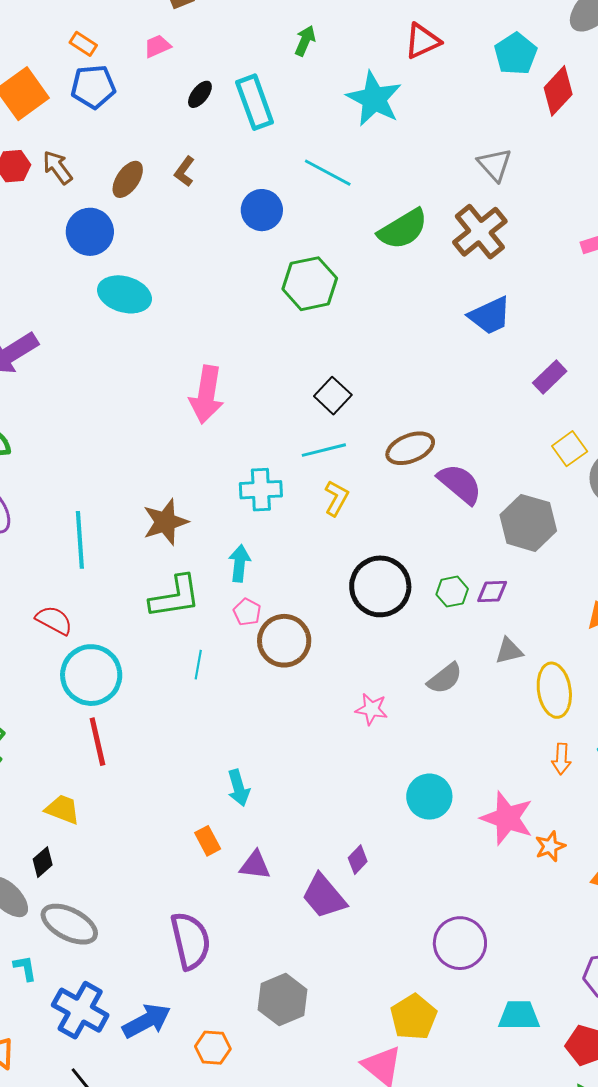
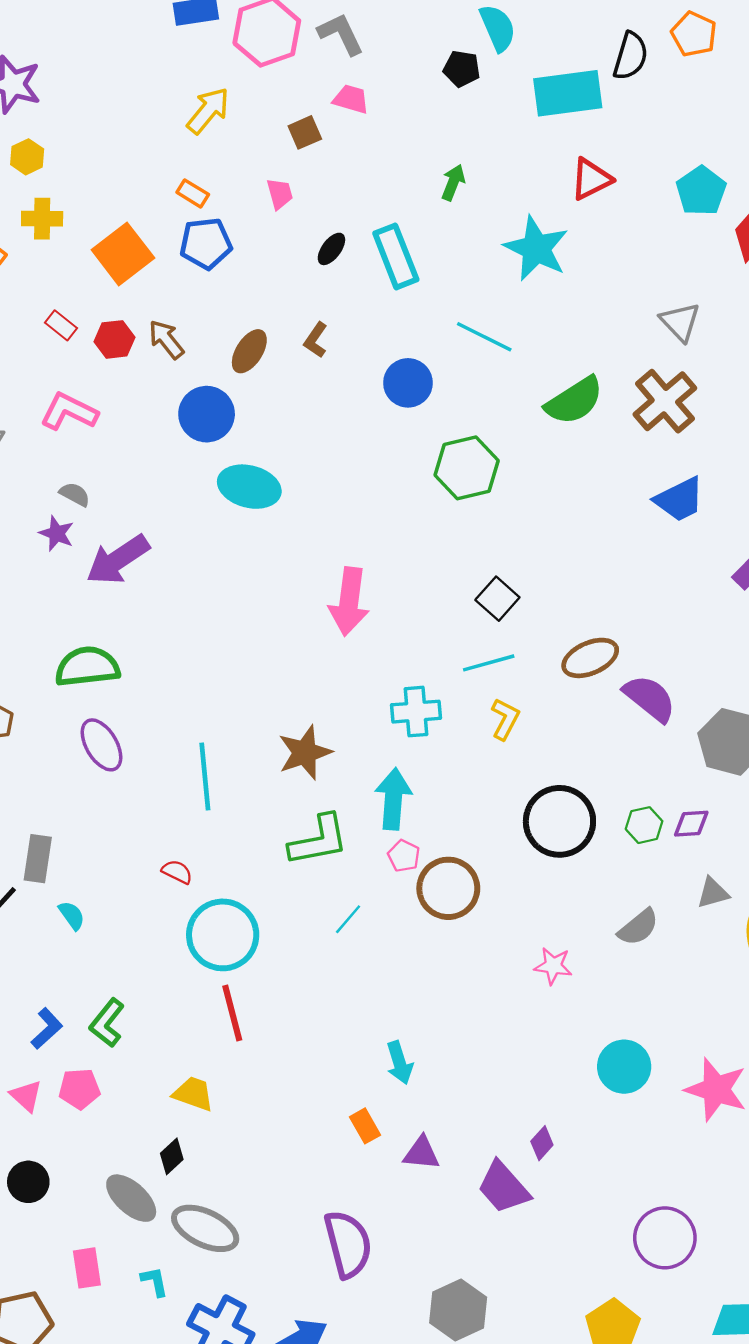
pink trapezoid: (157, 46) -> (280, 194), turned 100
cyan arrow: (240, 563) -> (393, 799), size x1.4
red semicircle: (54, 620) -> (177, 872), size x0.7
cyan line: (198, 665) -> (348, 919), turned 32

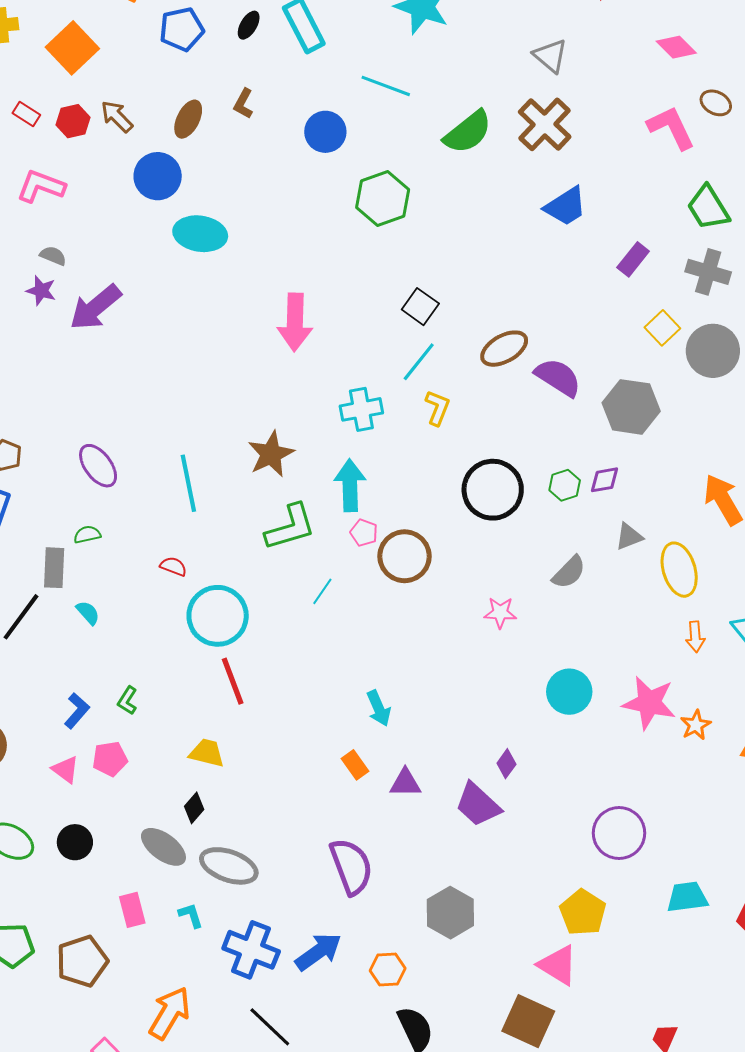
blue pentagon: (206, 243) -> (182, 29), moved
cyan line: (489, 663) -> (419, 362), turned -30
green semicircle: (87, 667) -> (87, 535), moved, size x0.5
green L-shape: (107, 1023) -> (127, 701), size x0.7

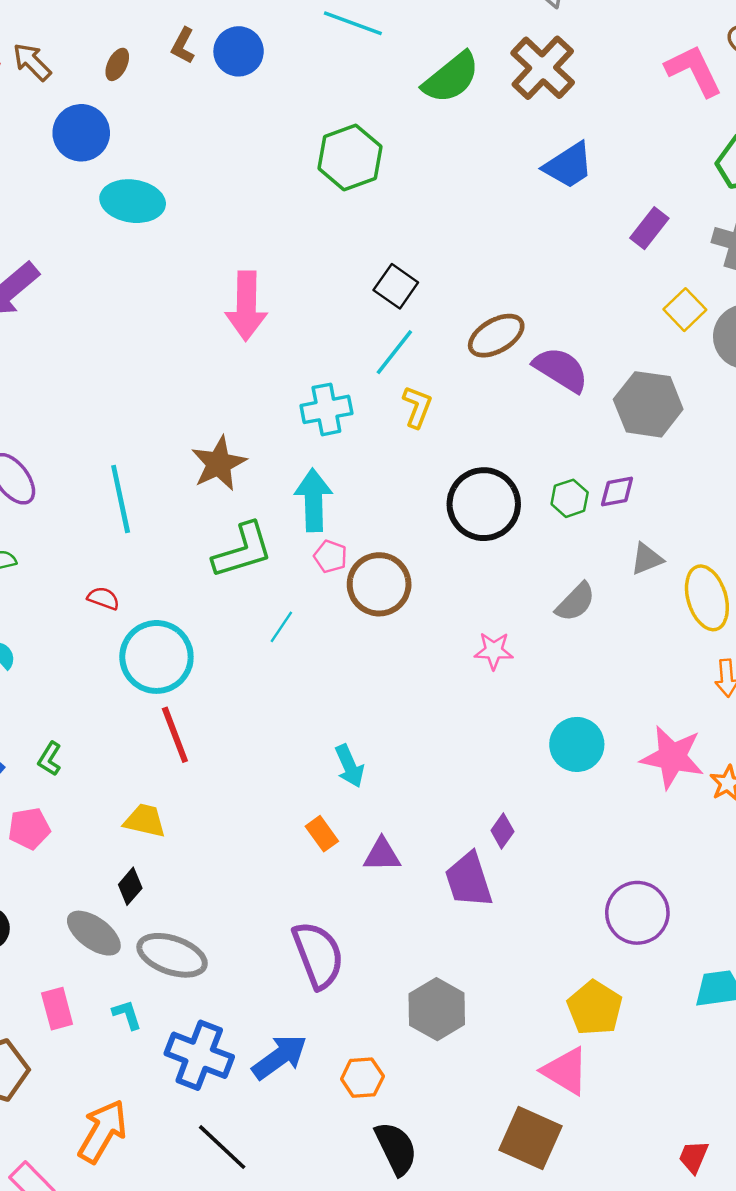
brown ellipse: (188, 119) -> (117, 64), size x0.7
blue circle: (325, 132) -> (239, 51), moved
purple trapezoid: (478, 805) -> (469, 880), turned 30

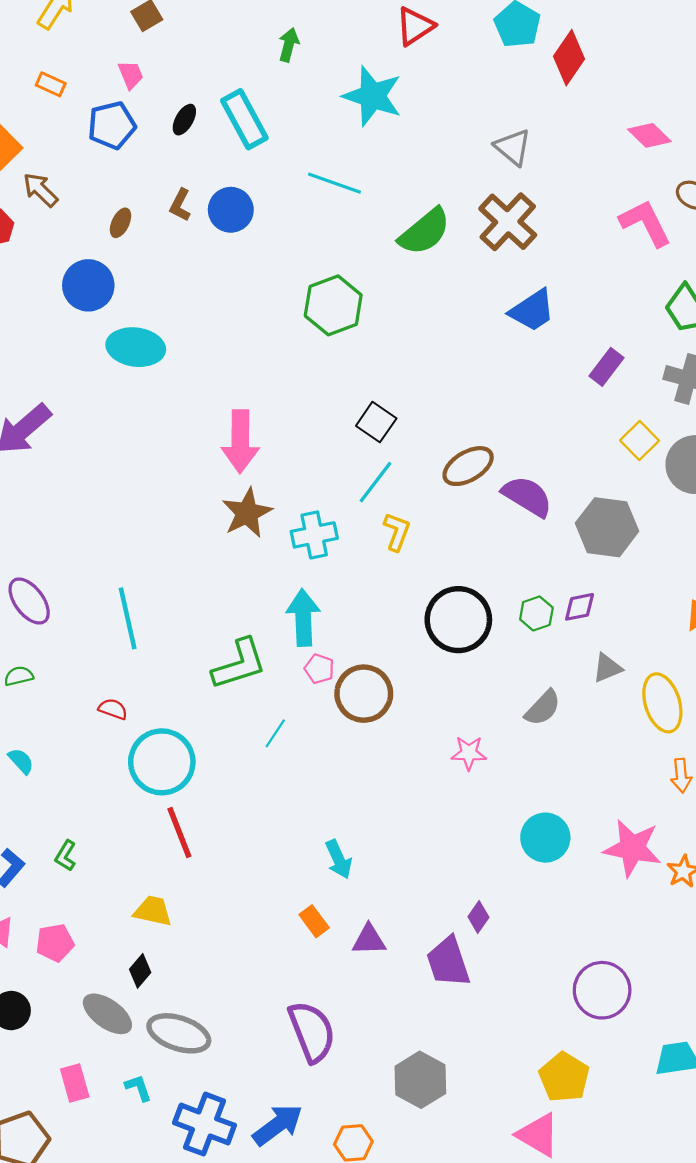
brown arrow: (32, 62) -> (40, 190), moved
brown star: (219, 464) -> (247, 513), moved
pink pentagon: (29, 829) -> (55, 943), moved

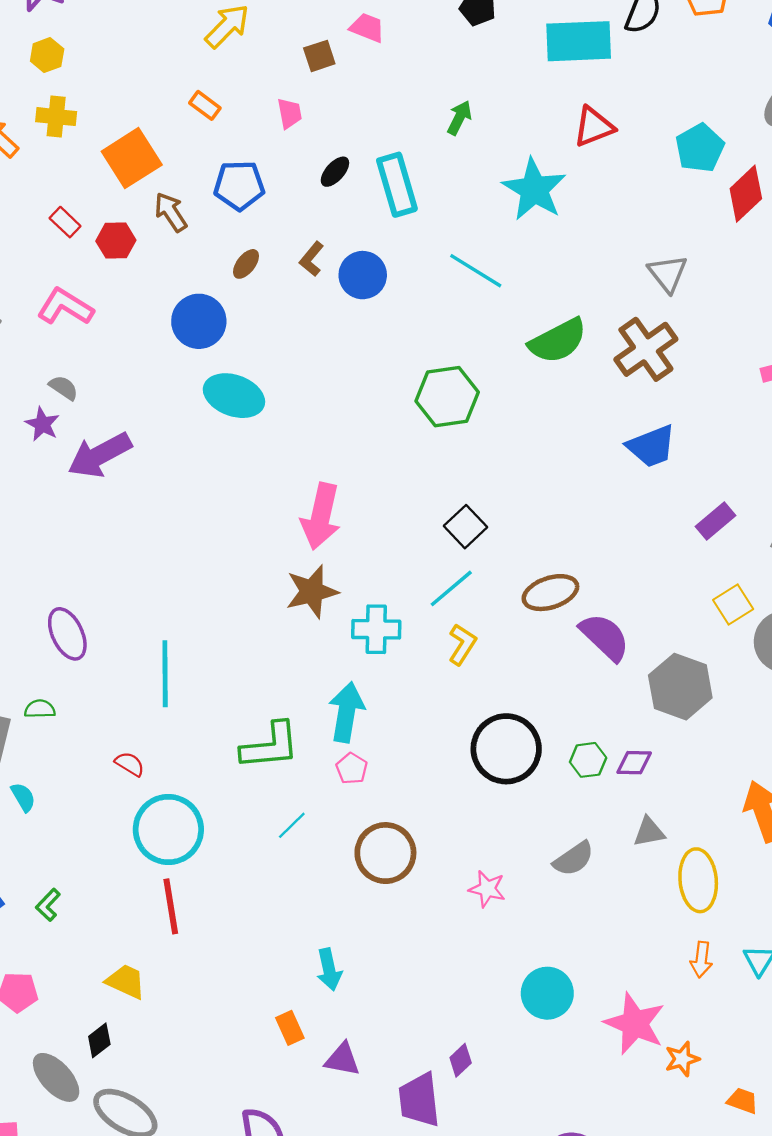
blue pentagon: (112, 125) -> (239, 185), moved
brown circle: (364, 694) -> (385, 853), moved

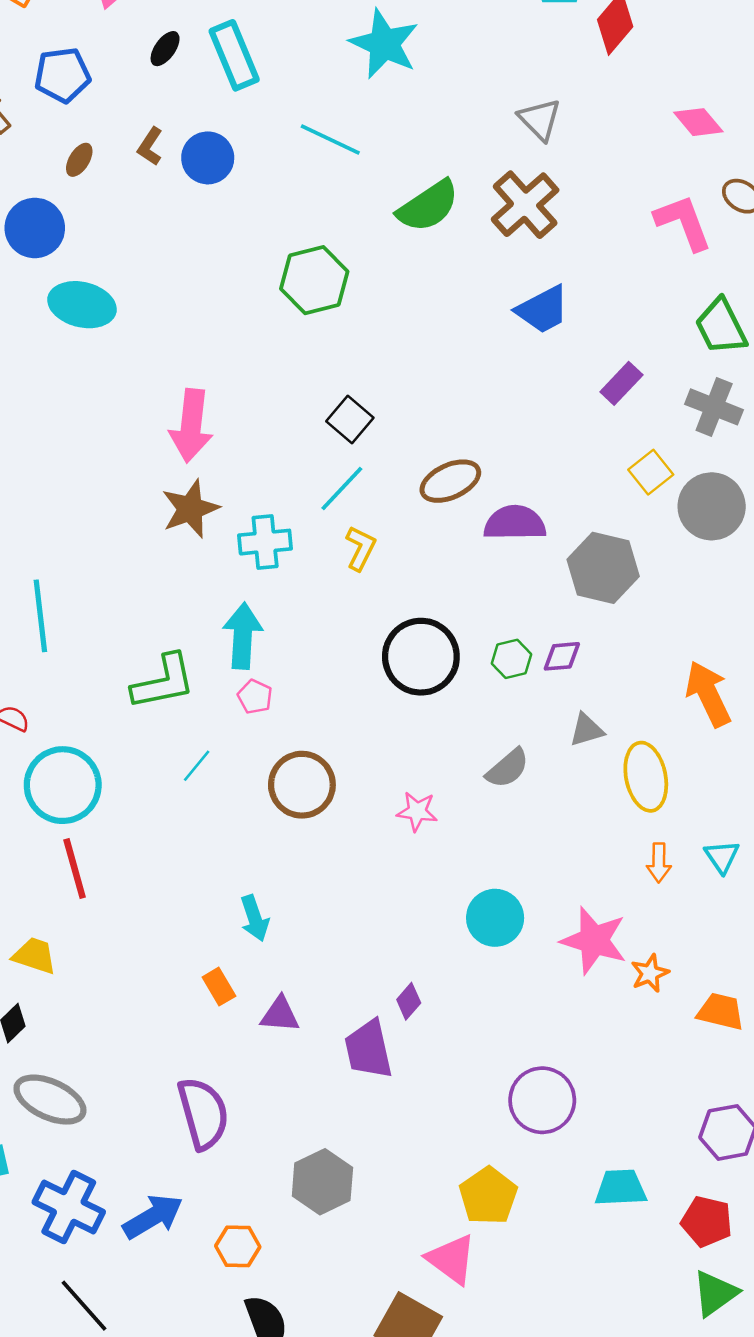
purple semicircle: (605, 637) -> (515, 523), turned -38
orange trapezoid: (743, 1101) -> (721, 1011), size x1.4

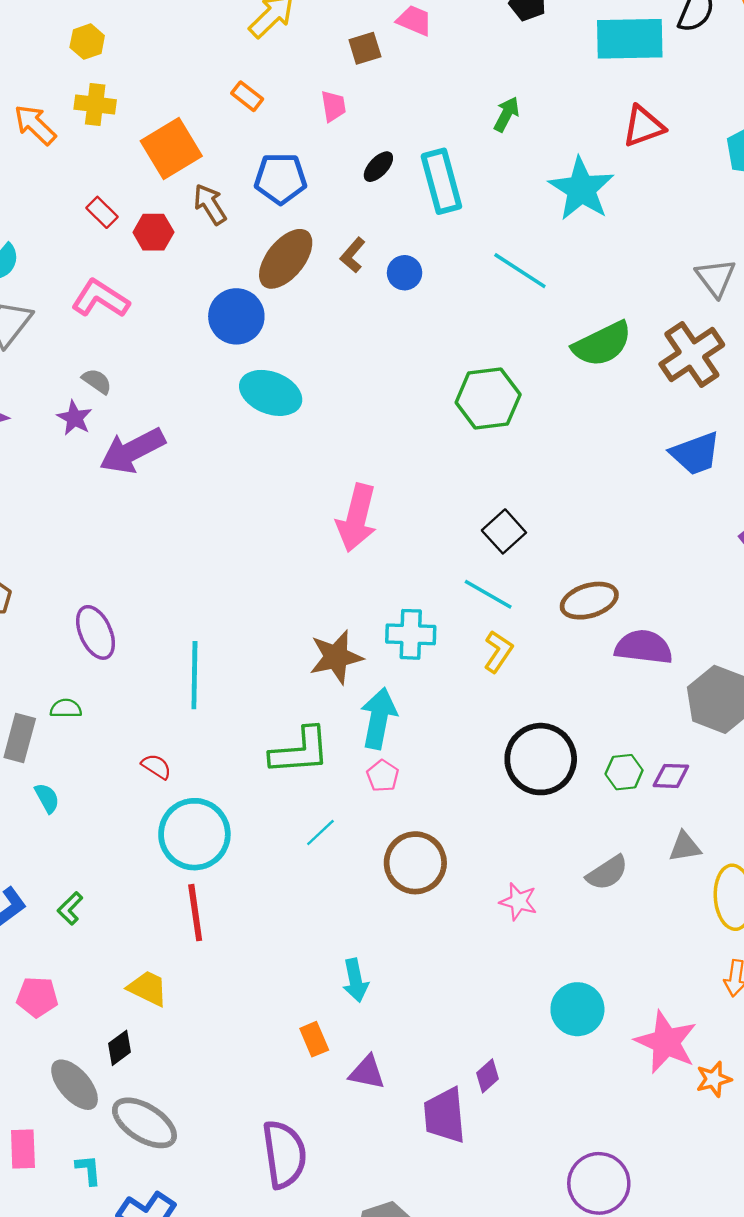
blue circle: (208, 158) -> (405, 273), size x0.7
brown ellipse: (79, 160) -> (286, 259), size x2.0
cyan line: (342, 489) -> (488, 594), turned 69
brown star: (190, 509) -> (336, 657), moved

